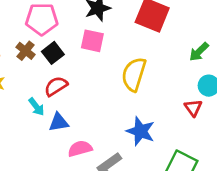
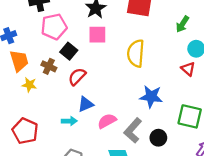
brown cross: (26, 51) -> (49, 66), moved
cyan arrow: (36, 107) -> (69, 121), moved, turned -40

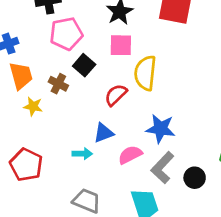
yellow semicircle: (136, 53) -> (145, 73), moved
red semicircle: (77, 77) -> (116, 95), moved
blue star: (151, 97) -> (161, 129), moved

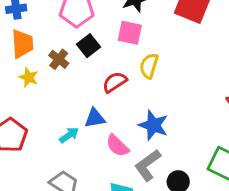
yellow semicircle: (145, 73) -> (149, 66), size x0.7
cyan arrow: (82, 154) -> (69, 135), turned -48
pink semicircle: (130, 155) -> (117, 146), turned -120

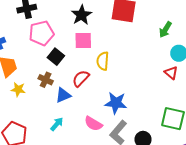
brown cross: (59, 59) -> (46, 80), moved
blue triangle: (95, 118) -> (63, 95), moved

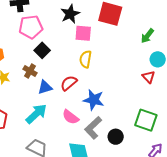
pink square: (83, 40) -> (83, 33), moved
red semicircle: (81, 78) -> (69, 83), moved
cyan arrow: (57, 124) -> (36, 114), size x1.6

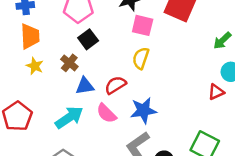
red triangle: (149, 77) -> (216, 92), turned 40
blue star: (94, 100) -> (143, 110), turned -30
pink semicircle: (71, 117) -> (106, 113), moved

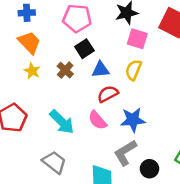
orange trapezoid: (30, 36) -> (29, 42), turned -45
blue triangle: (85, 86) -> (101, 70), moved
cyan arrow: (69, 117) -> (62, 122), turned 76

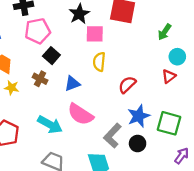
blue triangle: (101, 70) -> (72, 84), moved
red semicircle: (108, 94) -> (127, 85), moved
pink semicircle: (97, 120) -> (80, 114), size x1.4
blue star: (133, 120) -> (139, 116), moved

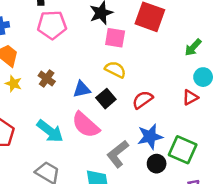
black square: (51, 56) -> (106, 99), moved
yellow semicircle: (99, 62) -> (115, 70), turned 102
black circle: (138, 143) -> (157, 164), moved

